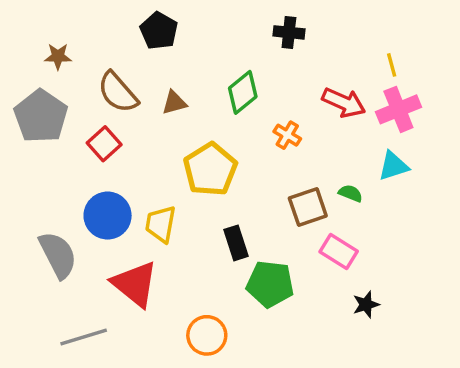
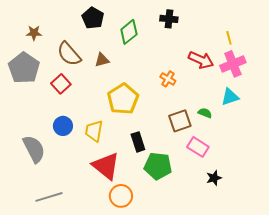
green diamond: (243, 92) -> (129, 32), moved
blue circle: (108, 216) -> (63, 126), size x0.7
red triangle: (135, 284) -> (106, 166), moved

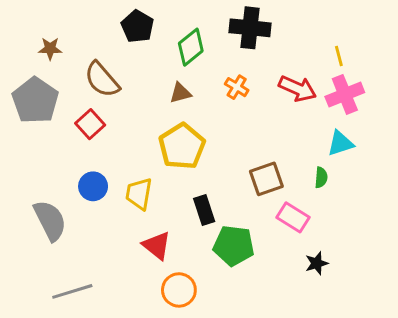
black cross: (169, 19) -> (250, 28), size x1.5
brown triangle: (102, 60) -> (180, 93), moved
orange cross: (168, 79) -> (237, 87), moved
green semicircle: (205, 113) -> (321, 177), moved, turned 72
red triangle: (106, 166) -> (157, 246), size x0.7

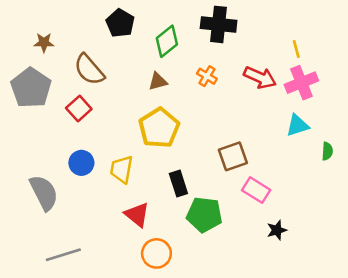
green semicircle: (321, 177) -> (327, 151), moved

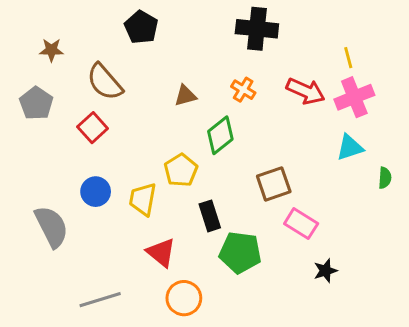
green diamond: (167, 41) -> (220, 135), moved
gray pentagon: (31, 88) -> (36, 103), size x0.7
yellow pentagon: (159, 128) -> (181, 170), moved, size x0.7
gray line: (63, 255) -> (100, 300), moved

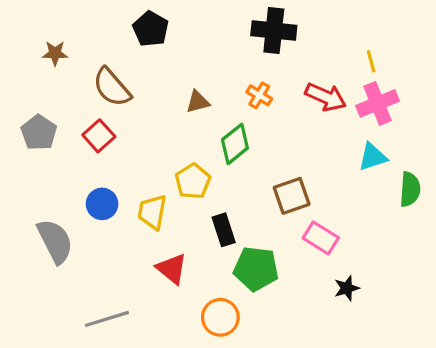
gray pentagon: (36, 103) -> (39, 133), moved
green semicircle: (385, 178) -> (410, 189), size x1.5
orange circle: (184, 298) -> (220, 317), moved

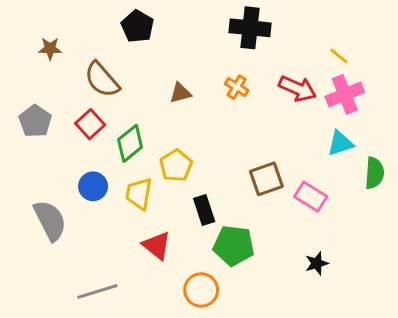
yellow line: (371, 61) -> (339, 56), turned -36
green diamond: (235, 144) -> (130, 143), moved
pink rectangle: (321, 238) -> (311, 197), moved

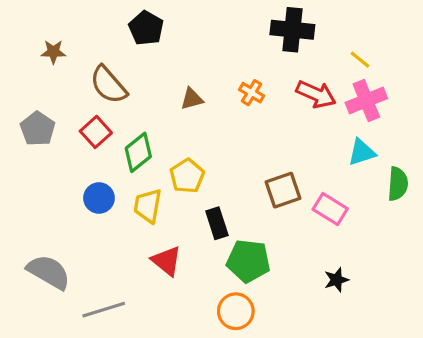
black cross: (250, 28) -> (292, 30), moved
gray semicircle: (50, 220) -> (49, 272), moved, turned -33
orange circle: (201, 290) -> (236, 311), moved

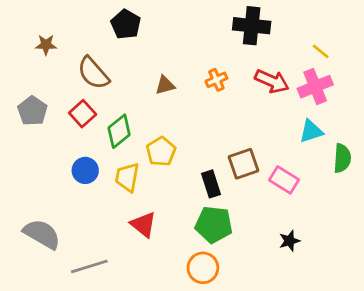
yellow line: (360, 60) -> (321, 51), moved
orange cross: (252, 93) -> (216, 80), turned 35
black rectangle: (217, 223) -> (211, 184), moved

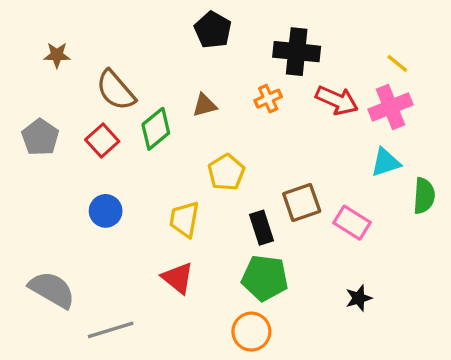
black pentagon: (126, 24) -> (213, 30), moved
black cross: (252, 26) -> (297, 52), moved
green diamond: (119, 131) -> (156, 129), moved
yellow pentagon: (161, 152) -> (226, 172), moved
yellow trapezoid: (127, 177) -> (184, 219), moved

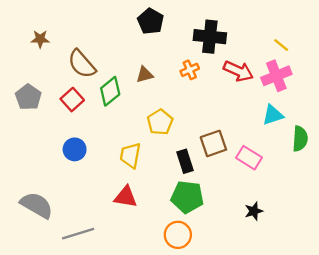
red triangle: (178, 278) -> (126, 197), turned -30

